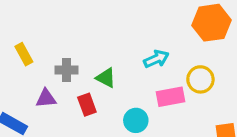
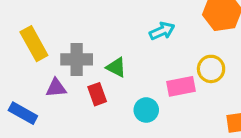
yellow rectangle: (24, 54) -> (34, 44), size x1.5
cyan arrow: (156, 59) -> (162, 31), moved
gray cross: (66, 70) -> (77, 59), size x1.4

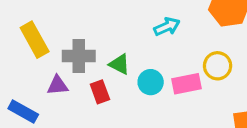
cyan circle: (146, 110) -> (151, 82), moved

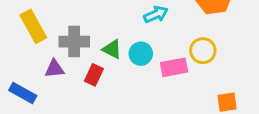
cyan circle: (151, 82) -> (141, 54), moved
red rectangle: (100, 92) -> (94, 75), turned 45

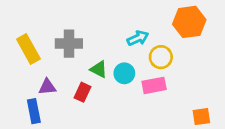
gray cross: (74, 42) -> (69, 44), moved
yellow circle: (203, 51) -> (161, 57), moved
blue rectangle: (23, 93) -> (34, 111), moved, turned 50

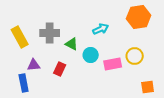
yellow circle: (161, 57) -> (135, 56), moved
green triangle: (99, 69) -> (72, 44), moved

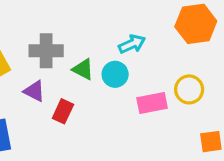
cyan circle: (91, 55) -> (115, 74), moved
purple triangle: (34, 65) -> (34, 91), moved, turned 32

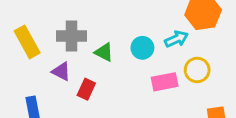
cyan arrow: (132, 44) -> (176, 39), moved
cyan circle: (115, 74) -> (142, 48), moved

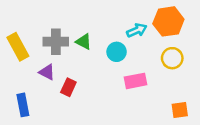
cyan arrow: (176, 39) -> (137, 30), moved
green triangle: (104, 52) -> (84, 42), moved
yellow circle: (197, 70) -> (172, 58), moved

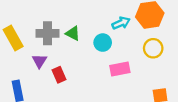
purple triangle: (47, 72) -> (39, 61), turned 35
red rectangle: (68, 87) -> (59, 75), turned -49

